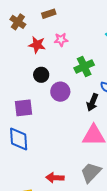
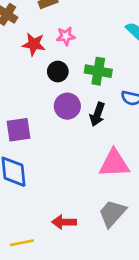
green cross: (84, 66) -> (98, 71), turned 36
black circle: (41, 75) -> (58, 71), moved
black arrow: (92, 102) -> (97, 114), moved

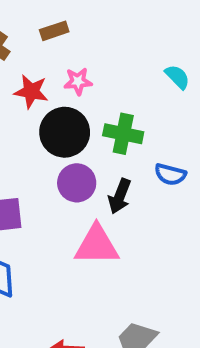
black circle: (58, 71) -> (65, 132), size x1.6
pink triangle: (114, 163) -> (97, 245), moved

